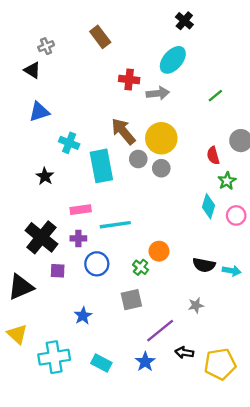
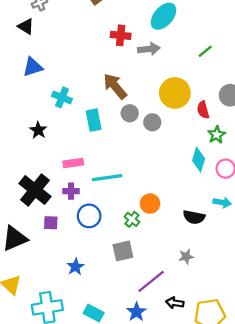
yellow circle: (161, 138) -> (175, 93), moved
cyan rectangle: (101, 166) -> (94, 120), size x0.7
cyan arrow: (232, 271) -> (222, 202), moved

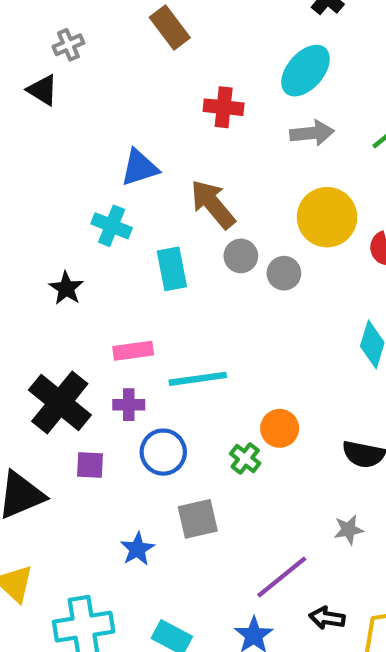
gray arrow: (149, 49) -> (312, 133), moved
blue triangle: (33, 67) -> (140, 168), moved
gray square: (123, 251) -> (198, 519), moved

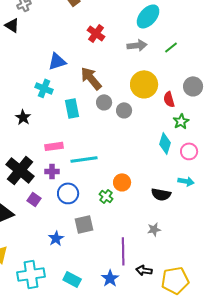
cyan ellipse: (305, 71) -> (148, 16), moved
red cross: (224, 107) -> (96, 33), turned 30
purple square: (90, 465) -> (34, 199), turned 32
purple line: (282, 577) -> (123, 251), turned -52

